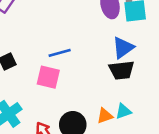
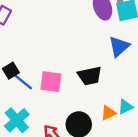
blue line: (60, 53) -> (23, 82), moved, turned 60
black trapezoid: (122, 70) -> (90, 76), moved

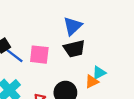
blue triangle: (119, 46) -> (73, 26), moved
cyan triangle: (125, 107) -> (99, 73), moved

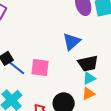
black trapezoid: (74, 49) -> (88, 63), moved
cyan triangle: (99, 73) -> (89, 78), moved

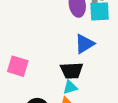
blue triangle: (72, 42) -> (84, 44), moved

